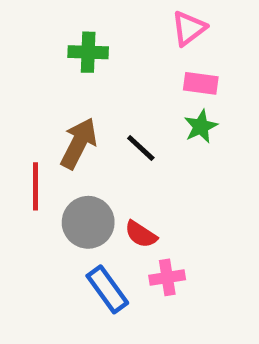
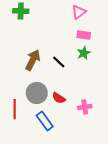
green cross: (88, 52) -> (21, 11), moved
red line: (35, 186) -> (15, 109), moved
pink cross: (167, 277) -> (85, 107), moved

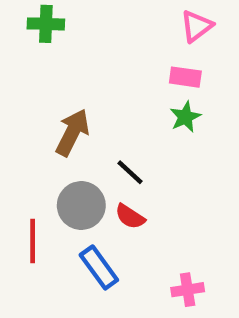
pink triangle: (79, 12) -> (196, 26), moved
black line: (59, 62) -> (130, 172), moved
pink cross: (85, 107) -> (188, 290), moved

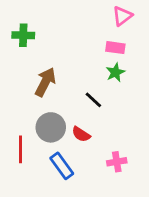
green cross: (46, 24) -> (23, 35), moved
black line: (130, 172) -> (93, 100), moved
pink cross: (188, 290) -> (117, 162), moved

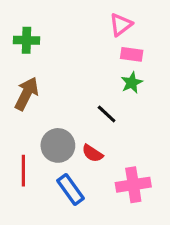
pink triangle: (122, 16) -> (121, 25), moved
brown arrow: (45, 82) -> (26, 94), moved
pink cross: (117, 162) -> (133, 185), size x1.5

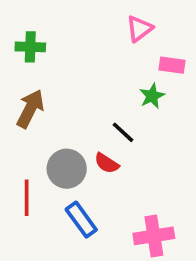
pink rectangle: (132, 54) -> (172, 65), moved
red semicircle: (92, 153) -> (107, 163), moved
pink cross: (133, 185) -> (154, 236), moved

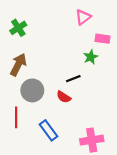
green cross: (30, 47) -> (18, 28), turned -35
black line: (123, 132) -> (73, 79), turned -64
gray circle: (67, 169) -> (32, 90), moved

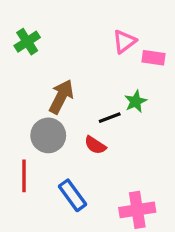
pink triangle: (83, 17) -> (124, 42), moved
green star: (91, 57) -> (136, 101), moved
brown arrow: (18, 65) -> (61, 97), moved

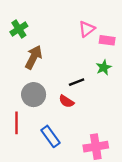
brown arrow: (61, 97) -> (34, 57), moved
green star: (136, 101) -> (104, 67), moved

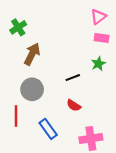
pink triangle: (87, 29) -> (98, 17), moved
red semicircle: (66, 101) -> (74, 105), moved

